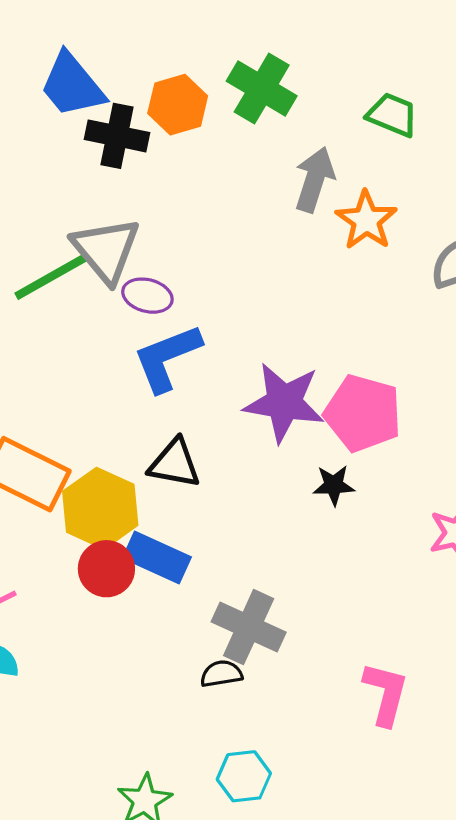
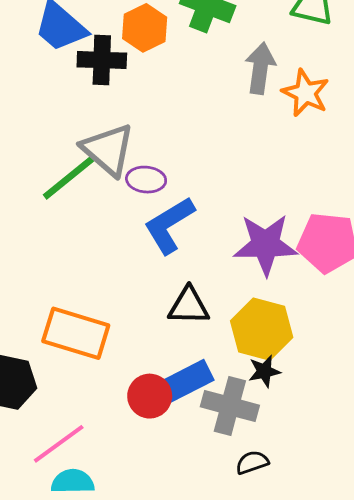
black star: (334, 485) -> (264, 371), moved
yellow hexagon: (100, 508) -> (262, 329), moved
blue rectangle: (157, 557) -> (187, 381), turned -42
gray cross: (249, 627) -> (230, 406), moved

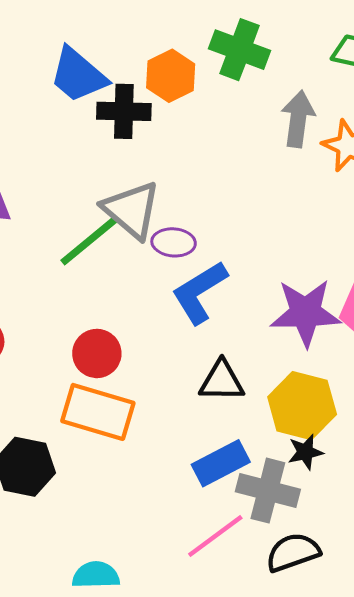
red circle: (150, 396) -> (97, 353), moved
pink line: (59, 444) -> (215, 536), moved
black semicircle: (252, 462) -> (293, 552), size x1.5

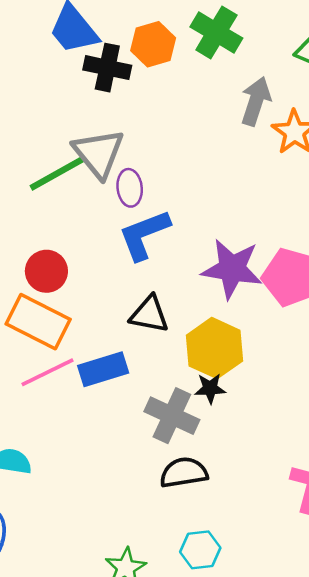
purple ellipse: (174, 242) -> (130, 188), turned 69
blue rectangle: (221, 463) -> (103, 369), moved
pink line: (215, 536) -> (48, 372), moved

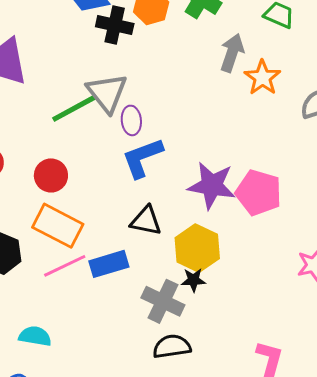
red circle: (46, 271) -> (51, 175), moved

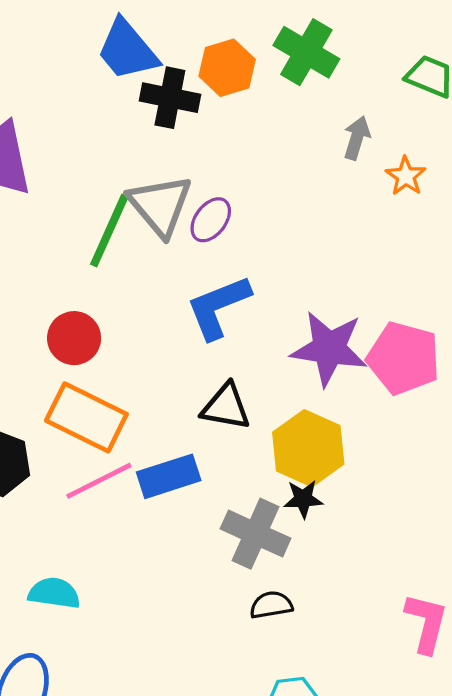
gray arrow: (232, 53) -> (357, 138), size x0.7
orange star: (262, 78) -> (406, 176), size x0.7
green line: (75, 108) -> (109, 231), turned -36
purple ellipse: (131, 120) -> (211, 220), moved, turned 44
black semicircle: (172, 347) -> (271, 605), size x0.7

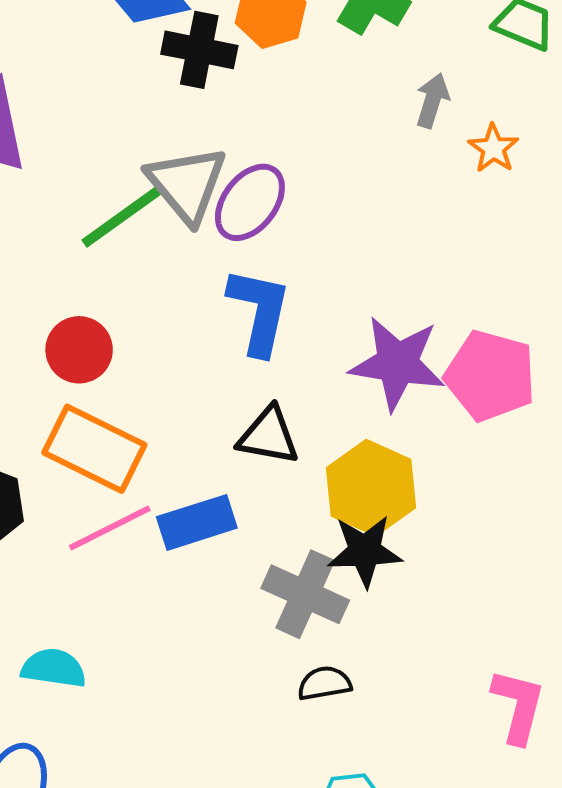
purple ellipse: (211, 220) -> (250, 202), size x1.4
green line: (109, 231) -> (123, 216), turned 30
blue L-shape: (218, 307) -> (259, 311), turned 124
black star: (303, 499) -> (365, 551), size x1.5

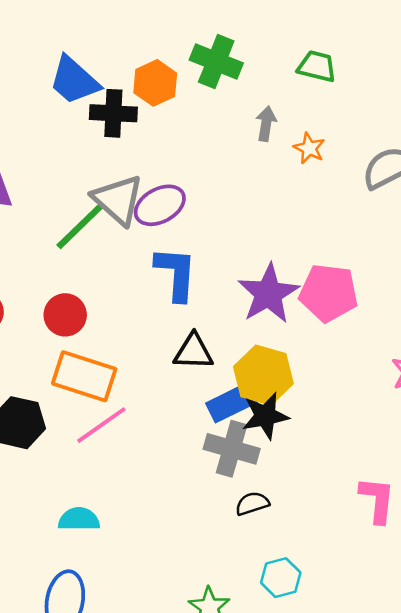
purple ellipse: (250, 202) -> (160, 205), turned 33
purple star: (397, 363) -> (268, 294), turned -30
blue rectangle: (197, 522) -> (231, 403), moved

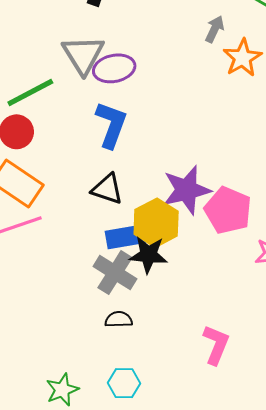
orange star: (309, 148) -> (242, 58), size x1.5
green line: (81, 226) -> (30, 93), moved
pink pentagon: (329, 293) -> (228, 210), moved
purple star: (268, 294) -> (187, 190), moved

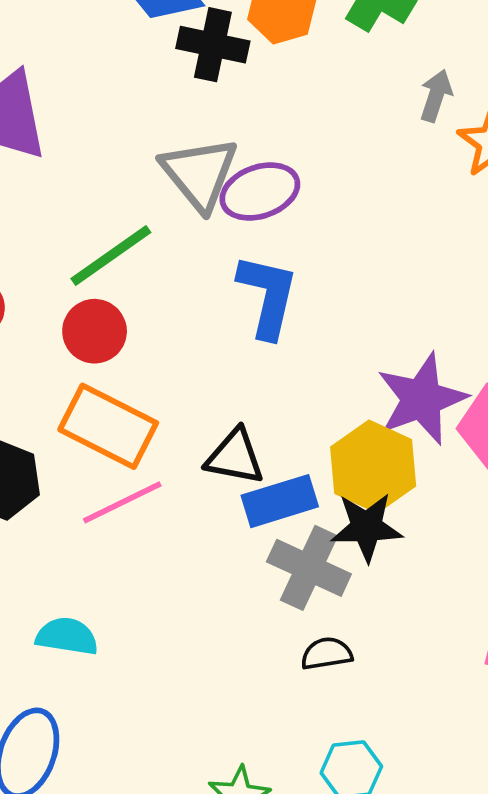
black triangle: (107, 189) -> (235, 457), moved
blue rectangle: (125, 237) -> (280, 501), moved

